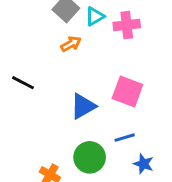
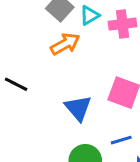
orange arrow: (71, 44) -> (65, 44), size x1.4
blue triangle: (83, 106) -> (78, 108), turned -40

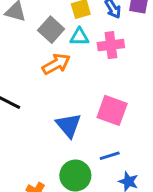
cyan triangle: (90, 15) -> (79, 37), turned 30

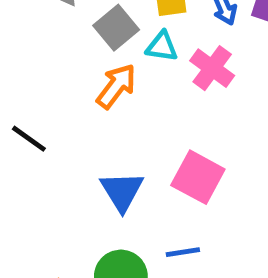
pink cross: (111, 45) -> (212, 68), turned 35
orange arrow: (56, 64) -> (116, 86), turned -32

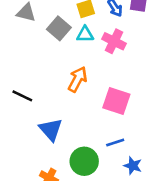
orange arrow: (116, 86) -> (78, 79), moved
blue triangle: (122, 191) -> (51, 130), moved

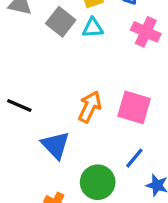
pink cross: (114, 41) -> (146, 32), moved
orange arrow: (78, 79) -> (90, 107), moved
blue line: (115, 143) -> (134, 158), turned -30

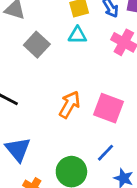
gray square: (61, 22) -> (37, 45), moved
blue triangle: (55, 145) -> (18, 149), moved

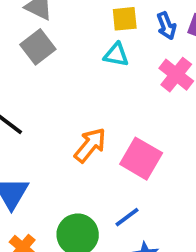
gray square: (37, 45) -> (38, 47), moved

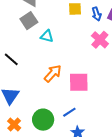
cyan triangle: (116, 55) -> (47, 36), moved
pink square: (141, 159) -> (79, 82), turned -35

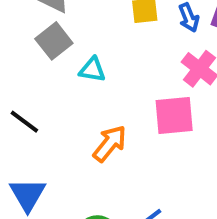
pink square: (79, 82) -> (174, 115), moved

